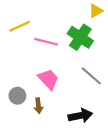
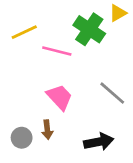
green cross: (80, 37) -> (89, 29), moved
gray circle: (17, 96) -> (22, 138), moved

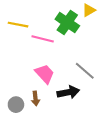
yellow line: (24, 32) -> (18, 25), turned 36
black arrow: (99, 142) -> (68, 92), moved

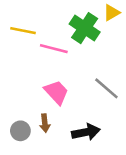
black arrow: (68, 92) -> (86, 132), moved

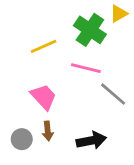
yellow line: (23, 31) -> (44, 46), moved, turned -35
pink line: (54, 49) -> (86, 68), moved
pink trapezoid: (56, 92) -> (44, 97), moved

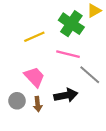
gray circle: (22, 139) -> (17, 101), moved
black arrow: (91, 141) -> (66, 95), moved

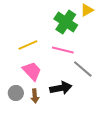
yellow line: (34, 37) -> (28, 45), moved

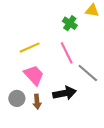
yellow triangle: (87, 10) -> (92, 11), turned 40
green cross: (66, 22) -> (70, 23), size x0.6
pink line: (63, 50) -> (67, 53), turned 50

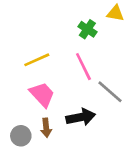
gray circle: (17, 98) -> (21, 136), moved

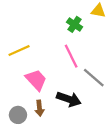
yellow line: (37, 60) -> (19, 50), moved
black arrow: (81, 117) -> (69, 99), turned 30

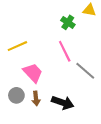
black arrow: (69, 99) -> (63, 103), moved
gray circle: (18, 115) -> (16, 95), moved

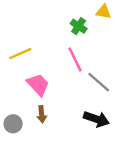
gray circle: (16, 95) -> (13, 124), moved
black arrow: (63, 103) -> (96, 119), moved

